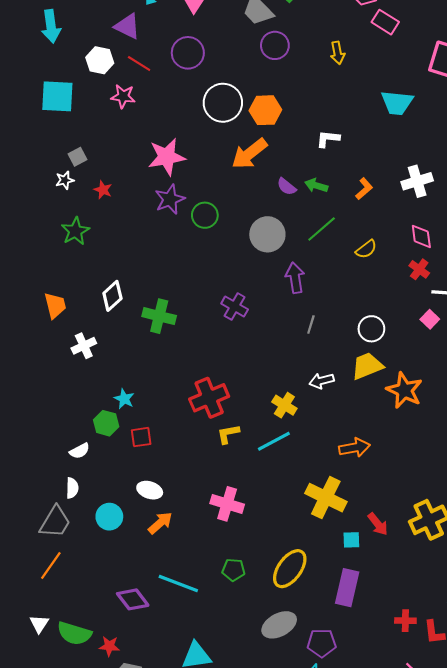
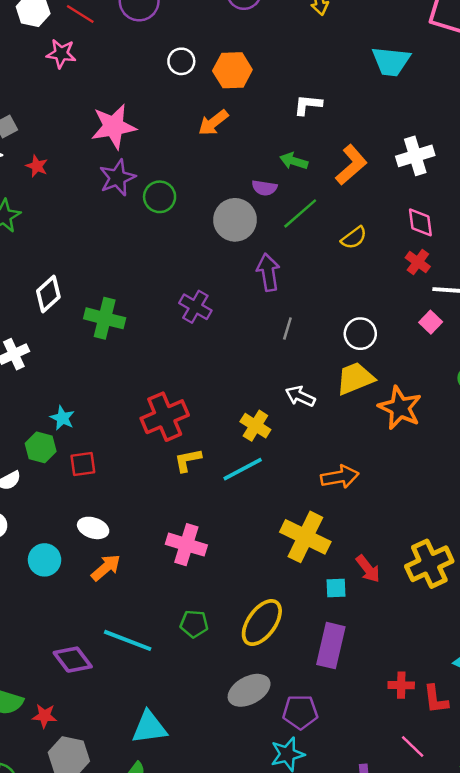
white circle: (223, 103) -> (181, 61), size x0.6
orange arrow: (249, 154) -> (213, 123), size x0.7
purple semicircle: (287, 187) -> (264, 188), moved, turned -30
orange L-shape: (364, 189) -> (351, 165), size x1.5
white arrow: (322, 381) -> (300, 396), turned 40

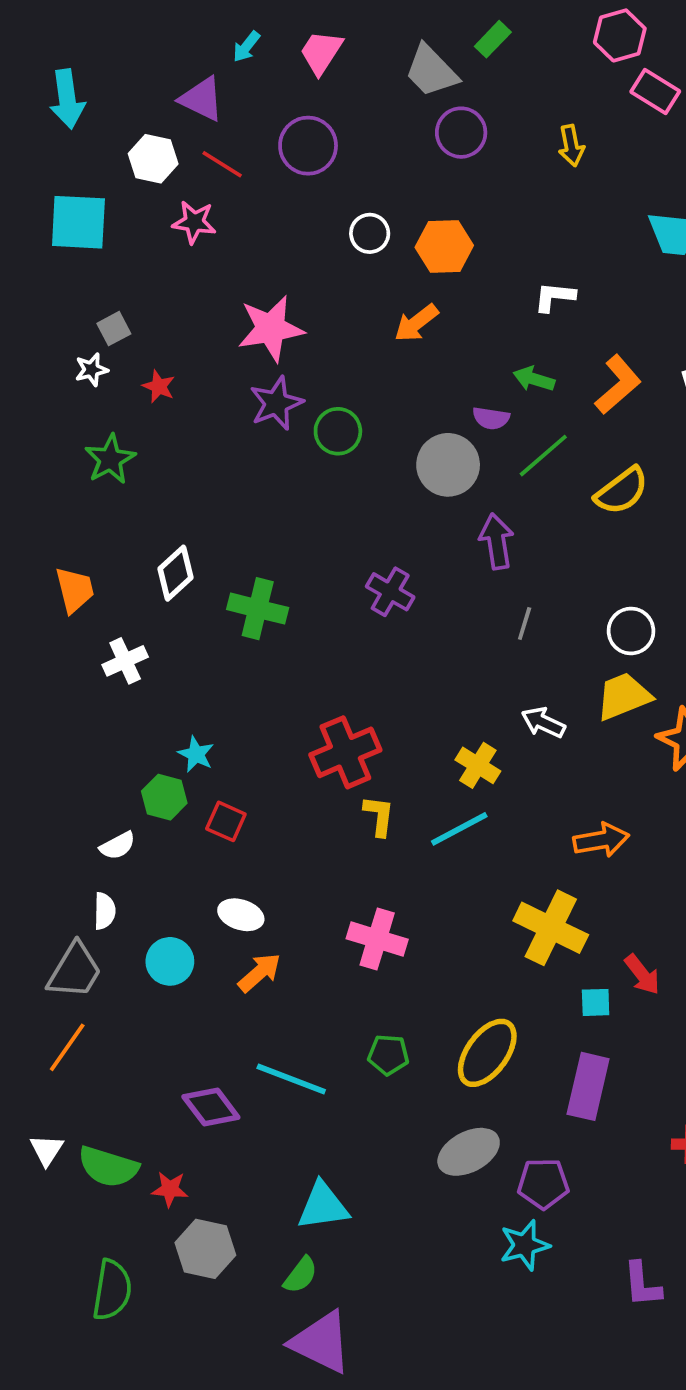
yellow semicircle: (354, 238) -> (622, 491), size x1.4
yellow L-shape: (188, 460) -> (379, 816), turned 108
red square: (83, 464) -> (226, 821), turned 32

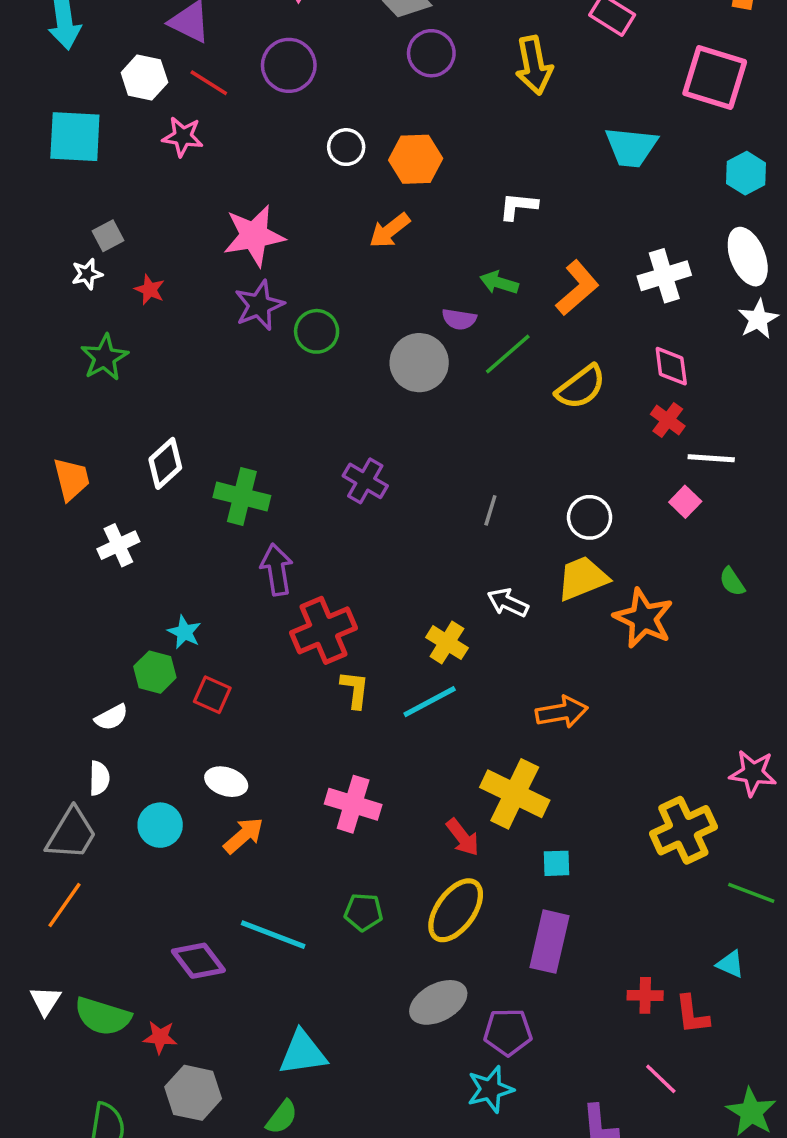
yellow arrow: (571, 146) -> (534, 65), size x1.5
purple arrow: (497, 541) -> (277, 570), moved
red arrow: (642, 974) -> (463, 837), moved

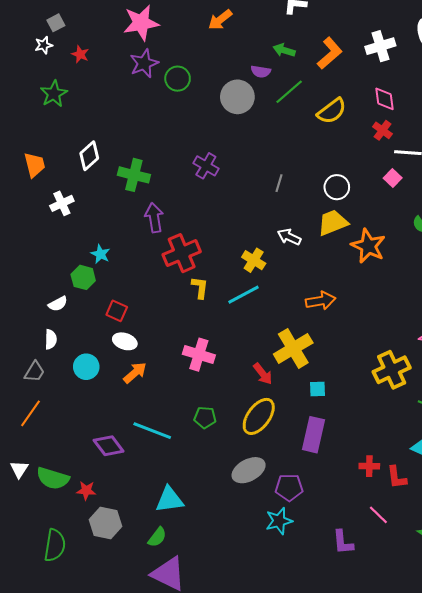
red square: (212, 695) -> (117, 311), moved
yellow cross: (515, 794) -> (293, 348), turned 33
gray trapezoid: (71, 834) -> (35, 372), size x0.7

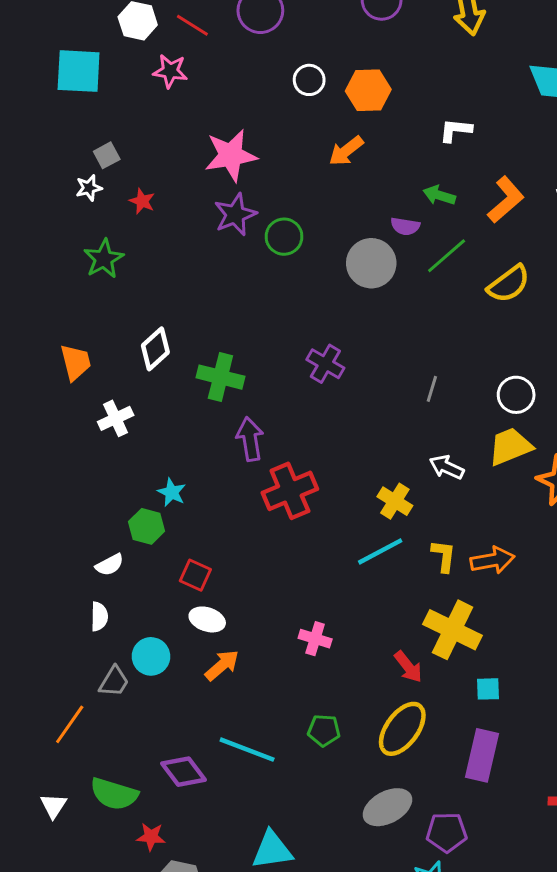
yellow L-shape: (200, 288) -> (444, 556), moved
yellow cross: (293, 348) -> (453, 630), turned -33
pink cross: (199, 355) -> (315, 639), size x0.7
gray trapezoid: (35, 372) -> (114, 682), moved
green semicircle: (53, 478) -> (114, 794), moved

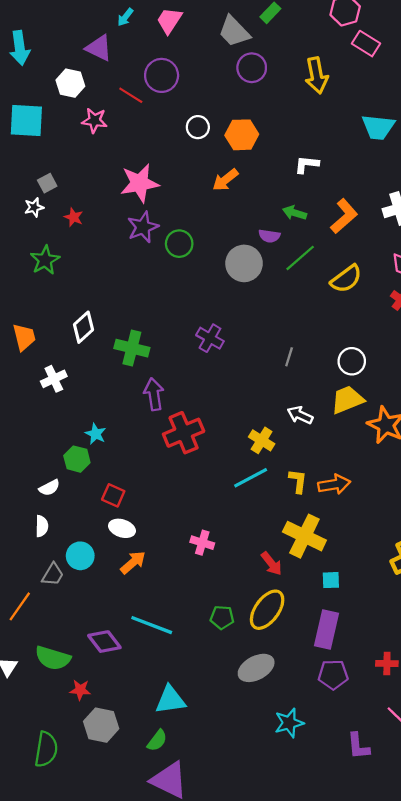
red line: (192, 25) -> (131, 95), moved
green pentagon: (324, 730) -> (222, 617), moved
purple pentagon: (447, 832) -> (333, 675), moved

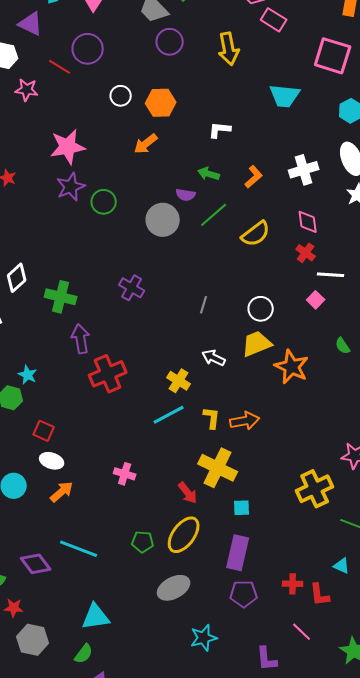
orange L-shape: (344, 216) -> (254, 177), size x0.7

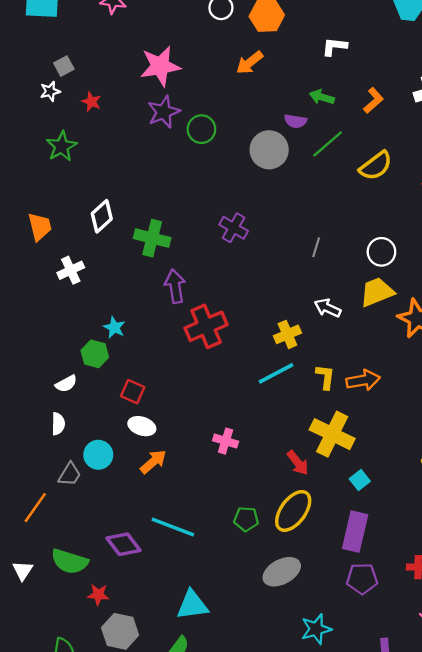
yellow cross: (179, 381) -> (287, 334), turned 35
cyan square: (242, 508) -> (360, 480), turned -36

